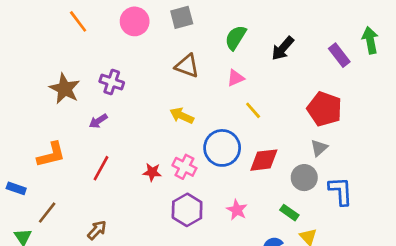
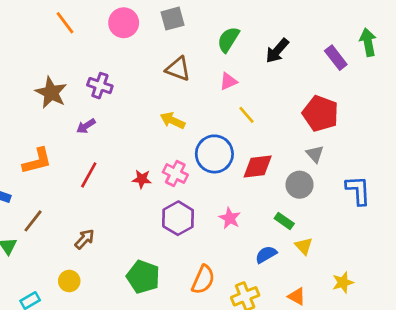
gray triangle: (319, 148) -> (315, 154), turned -30
blue L-shape: (341, 191) -> (358, 190), moved

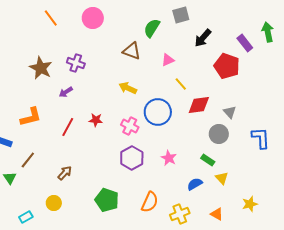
gray square: (173, 19) -> (181, 15), moved
green semicircle: (228, 40) -> (152, 28), moved
red pentagon: (320, 113) -> (227, 66), moved
red diamond: (258, 167) -> (199, 105), moved
red star: (142, 179) -> (96, 120), moved

